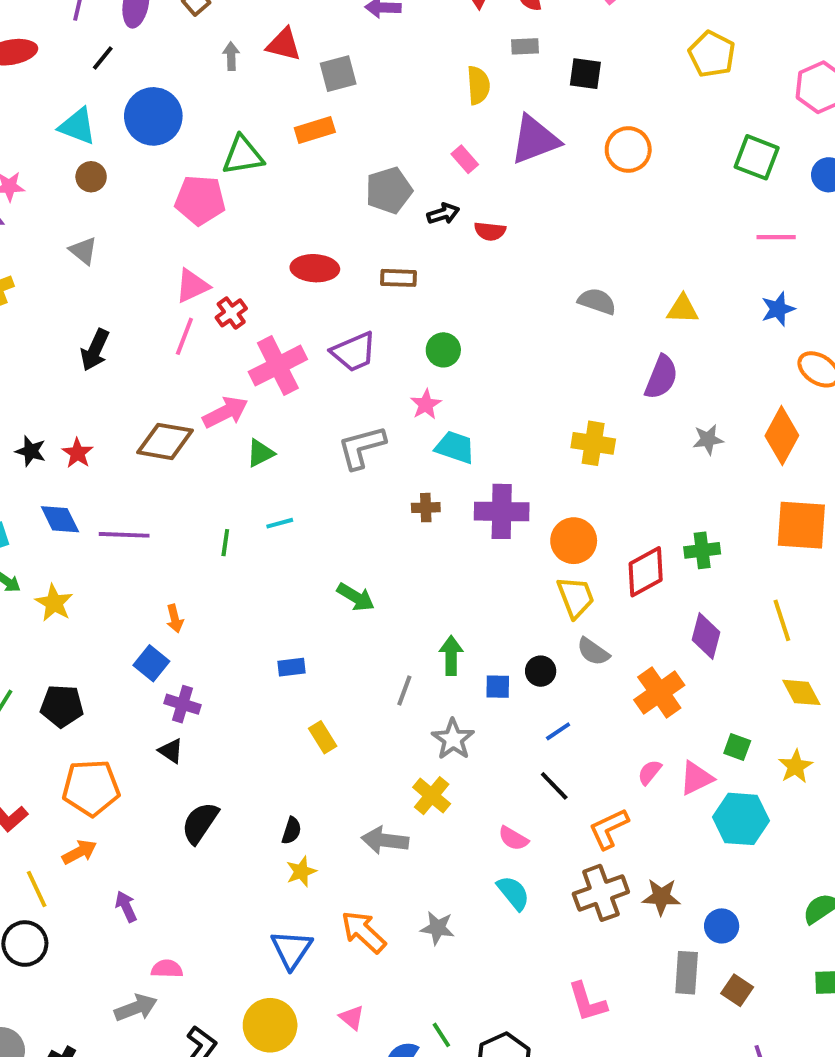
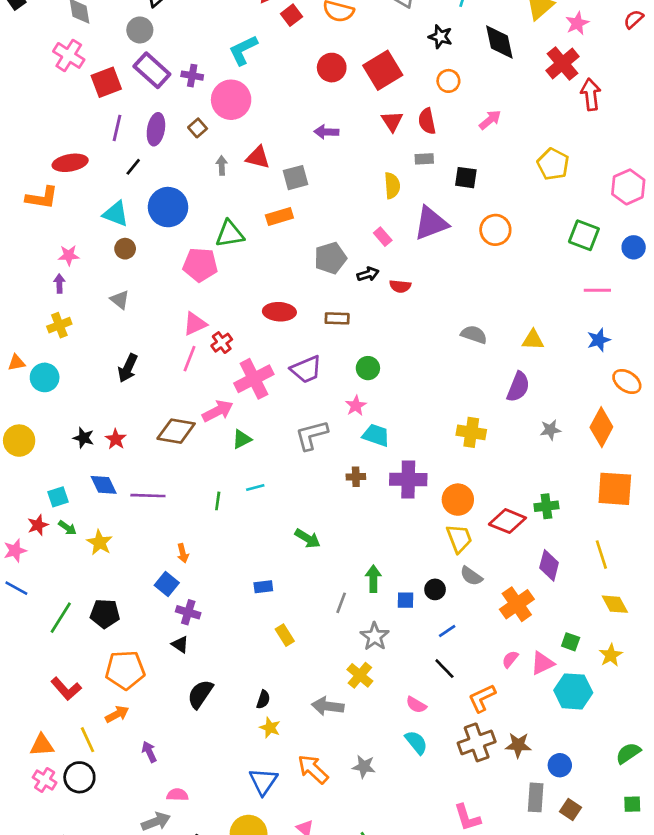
red diamond: (646, 572) -> (507, 521), turned 51
yellow star: (301, 872) -> (270, 728), turned -30

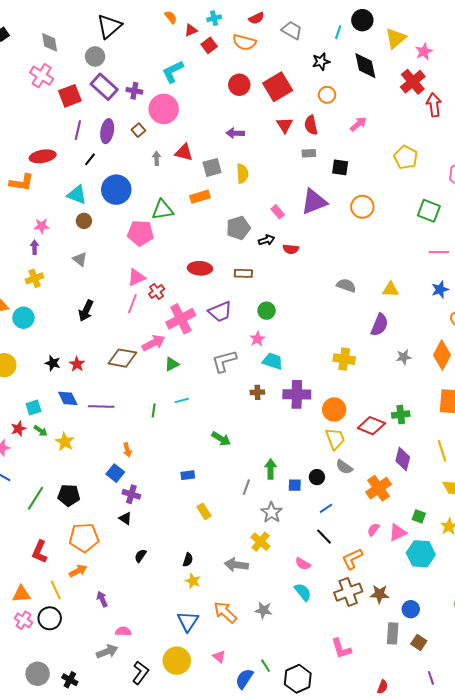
black star: (440, 37) -> (321, 62), turned -30
yellow semicircle: (392, 186) -> (242, 173), moved
red L-shape: (66, 689) -> (40, 552), turned 65
black semicircle: (200, 694) -> (140, 556), size x0.6

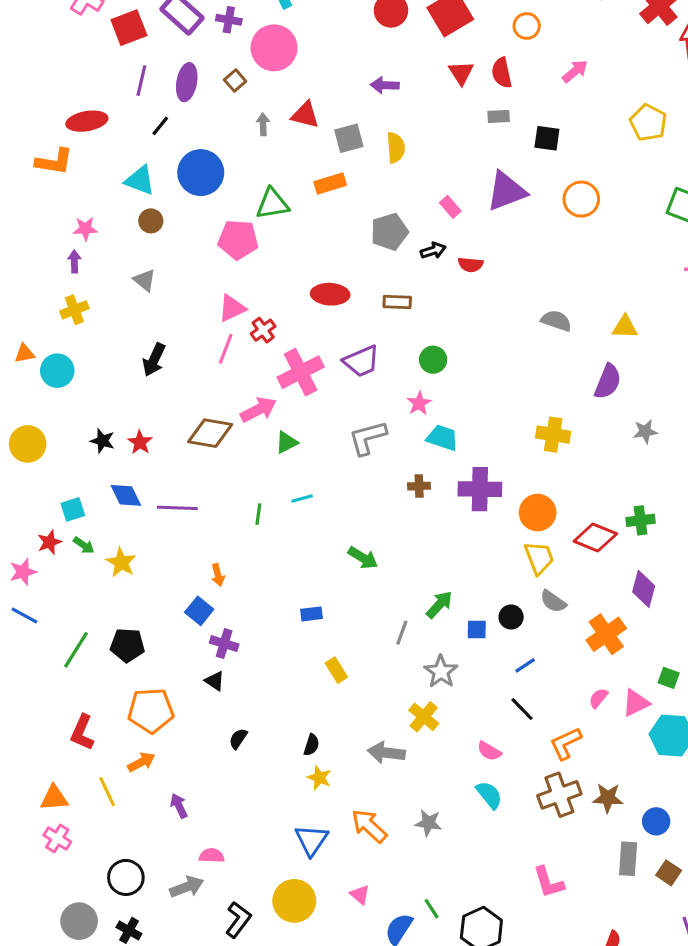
green arrow: (271, 469) -> (439, 605), turned 42
black circle: (50, 618) -> (126, 877), moved

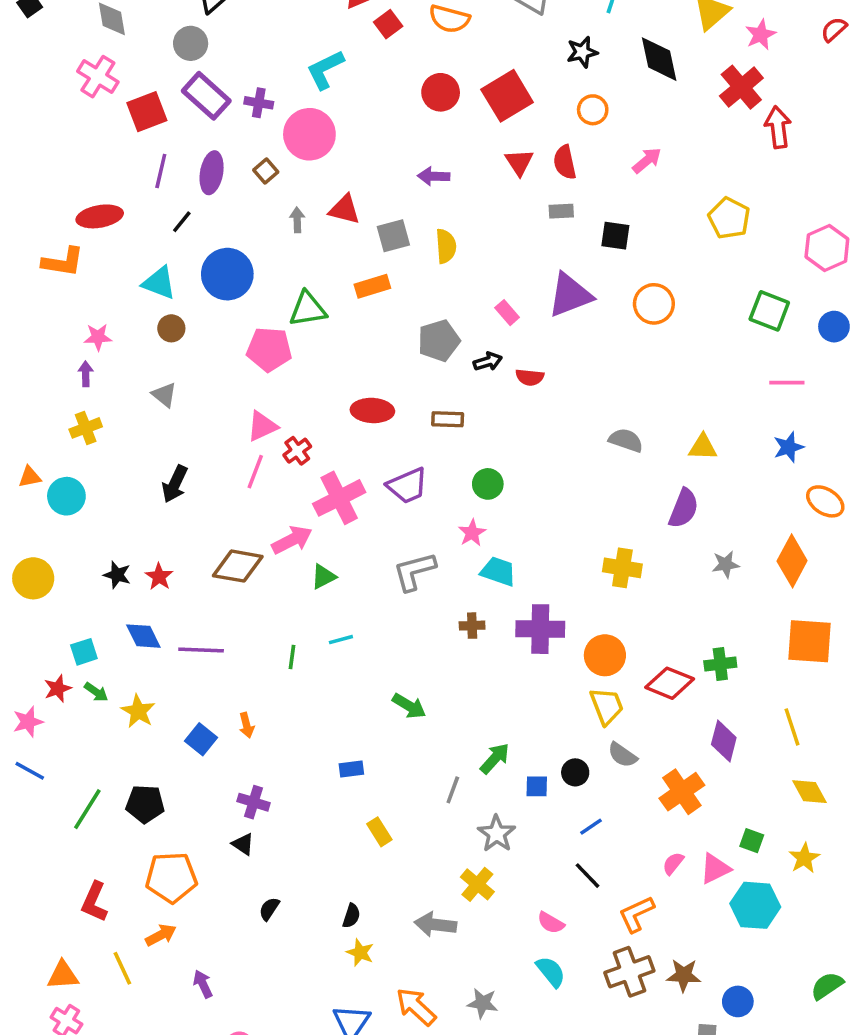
blue square: (199, 611) -> (201, 739), moved

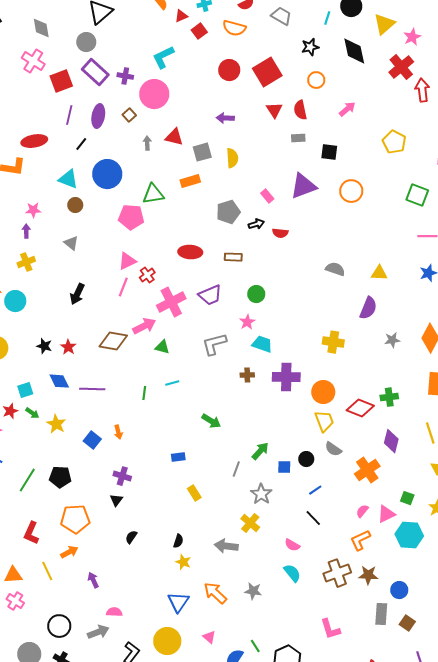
green triangle: (323, 577) -> (162, 347), turned 42
black triangle: (243, 844) -> (116, 500), turned 32
orange L-shape: (636, 914) -> (360, 540), moved

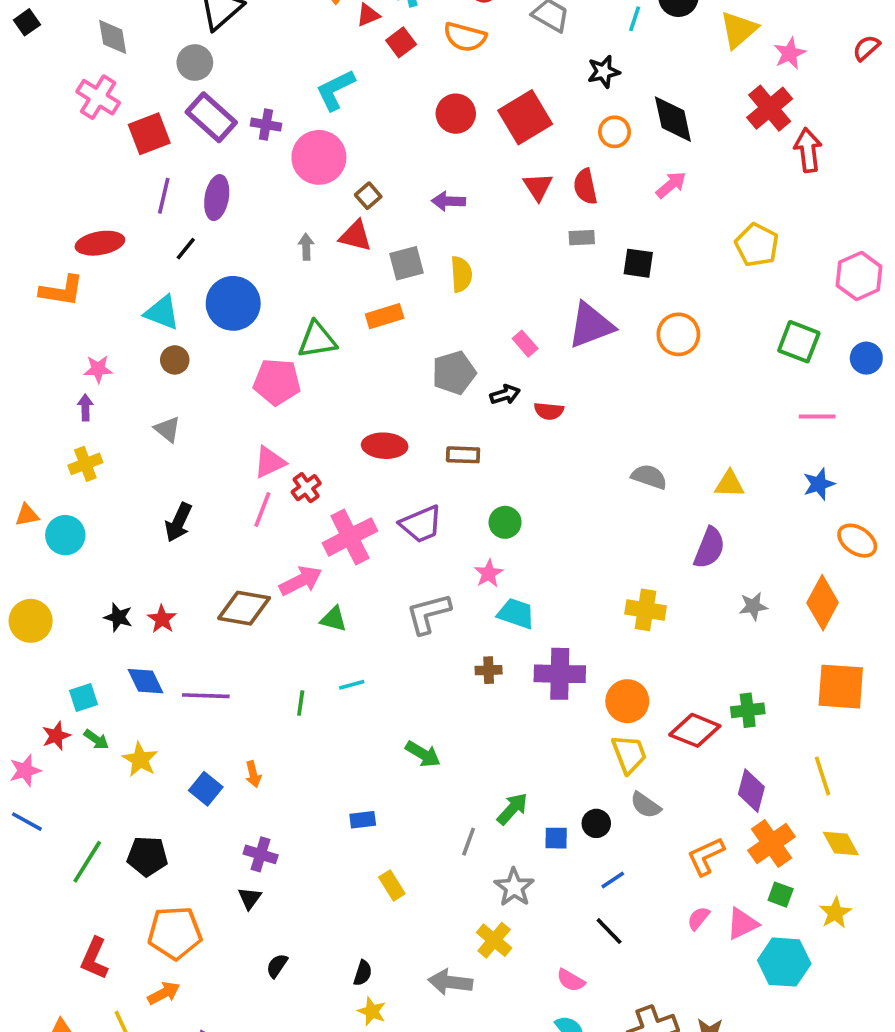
black diamond: (354, 51) -> (673, 119), moved
brown square: (129, 115) -> (368, 196), moved
orange cross: (367, 470) -> (771, 843), moved
orange L-shape: (360, 540) -> (706, 856), moved

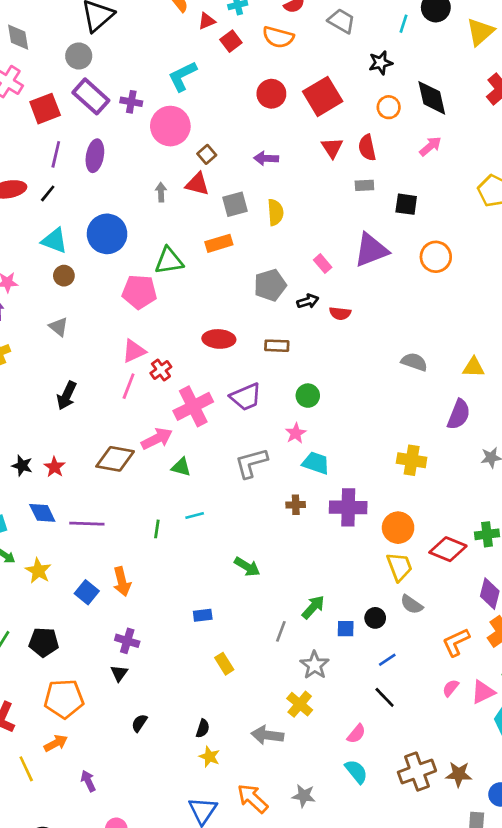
black line: (186, 249) -> (48, 193), moved
orange arrow: (253, 774) -> (122, 582), size x1.5
pink semicircle: (571, 980) -> (356, 734), turned -80

